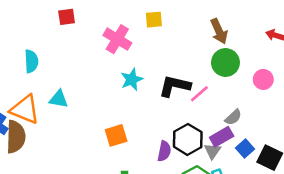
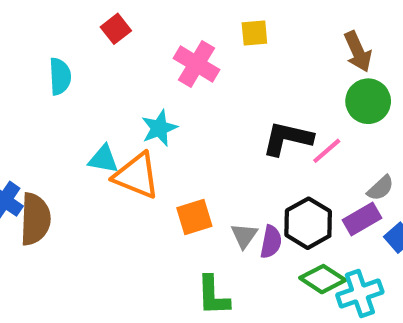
red square: (67, 17) -> (116, 29), turned -30
cyan semicircle: (31, 61) -> (60, 76), moved
cyan star: (132, 79) -> (159, 128), moved
orange triangle: (25, 109) -> (137, 176), moved
gray triangle: (212, 151) -> (244, 236), moved

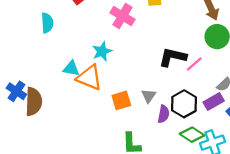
gray triangle: (244, 236) -> (149, 96), moved

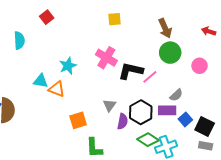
pink cross: (122, 16) -> (106, 58), moved
orange triangle: (89, 78) -> (57, 89), size x0.7
orange square: (121, 100) -> (78, 120), moved
purple rectangle: (214, 102) -> (167, 110), turned 30

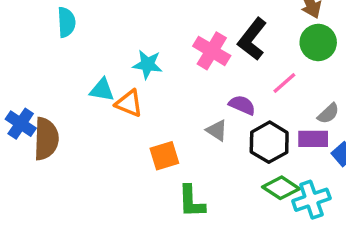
cyan star: (68, 66) -> (147, 64), turned 30
black L-shape: (131, 71) -> (252, 39), moved, turned -65
gray triangle: (109, 105) -> (217, 130), turned -32
purple semicircle: (123, 121) -> (242, 105), moved, turned -77

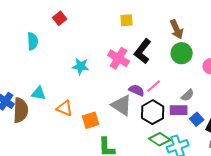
pink line: (284, 83) -> (154, 86), moved
cyan triangle: (102, 90) -> (39, 93), moved
orange triangle: (129, 103) -> (65, 108), moved
gray triangle: (217, 130) -> (122, 105), size x1.6

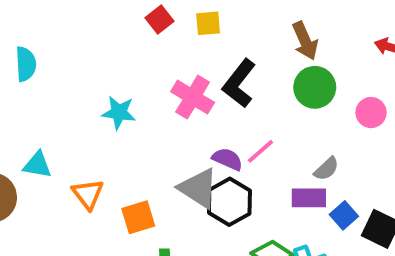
red square: (60, 18) -> (160, 19), moved
orange triangle: (65, 108) -> (88, 194), turned 30
black hexagon: (153, 112) -> (229, 202), moved

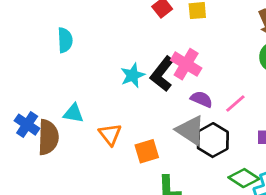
black L-shape: (239, 83) -> (162, 74), moved
cyan star: (119, 113) -> (133, 75), turned -30
purple semicircle: (227, 159) -> (202, 99), moved

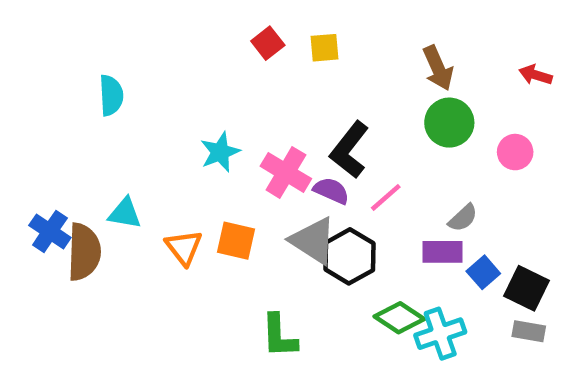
pink cross: (186, 64) -> (286, 172), moved
black L-shape: (162, 74) -> (349, 150), moved
orange square: (147, 151) -> (236, 241), moved, turned 30

